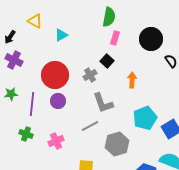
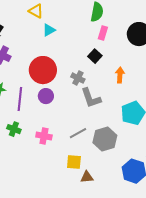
yellow triangle: (35, 21) -> (36, 11), moved
gray cross: (90, 75) -> (78, 78), moved, turned -32
gray line: (90, 126) -> (78, 133), moved
pink cross: (56, 141) -> (44, 136), turned 35

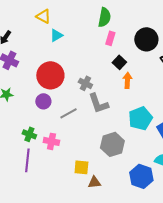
black square: (95, 56) -> (119, 62), moved
purple circle: (46, 96) -> (43, 101), moved
purple line: (20, 99) -> (27, 160), moved
green cross: (14, 129) -> (29, 134), moved
gray line: (78, 133) -> (68, 113), moved

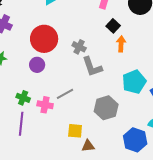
gray line: (68, 113) -> (65, 94), moved

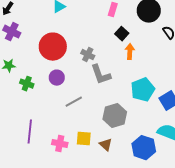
purple circle: (37, 65) -> (57, 78), moved
green cross: (23, 98) -> (27, 84), moved
pink cross: (45, 105) -> (60, 144), moved
brown triangle: (88, 146) -> (106, 145), moved, turned 48

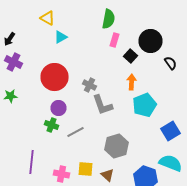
black square: (122, 34) -> (130, 56), moved
green cross: (27, 84) -> (52, 125), moved
cyan pentagon: (143, 90) -> (144, 105), moved

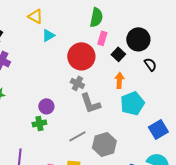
black semicircle: (170, 63) -> (150, 64), moved
red circle: (54, 77) -> (81, 56), moved
green cross: (52, 125) -> (39, 123), turned -32
gray line: (76, 132) -> (77, 136), moved

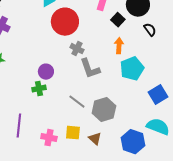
red circle: (81, 56) -> (65, 22), moved
gray line: (77, 136) -> (77, 102), turned 66

